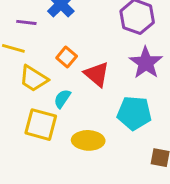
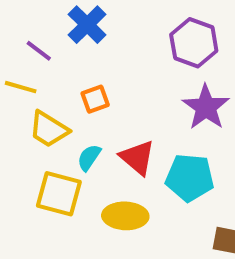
purple line: (26, 22) -> (39, 51), turned 30
orange square: (67, 57) -> (95, 99), turned 30
red triangle: (97, 74) -> (137, 158), moved

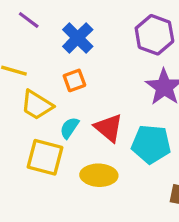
blue cross: (87, 25) -> (78, 38), moved
purple line: (39, 51) -> (29, 20), moved

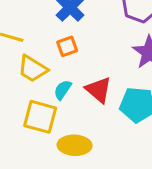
yellow ellipse: (99, 175) -> (75, 145), moved

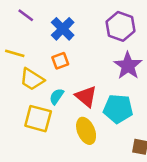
yellow ellipse: (75, 145) -> (86, 131), moved, turned 65

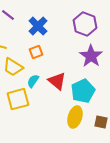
cyan pentagon: (118, 109) -> (83, 91), turned -30
yellow square: (38, 119) -> (18, 99), turned -30
yellow ellipse: (86, 131) -> (75, 117), moved, turned 40

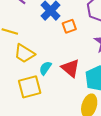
orange square: (36, 52) -> (69, 26), moved

